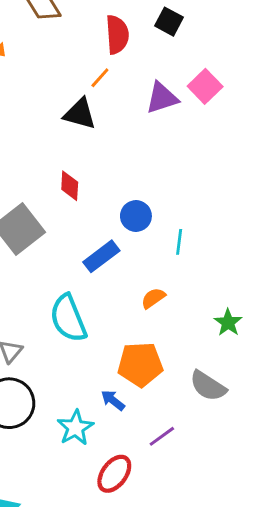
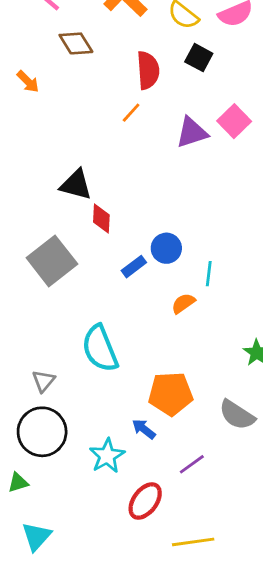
black triangle: (80, 114) -> (76, 185), moved
blue rectangle: (101, 256) -> (134, 267), moved, size x0.7
orange semicircle: (153, 298) -> (183, 303), moved

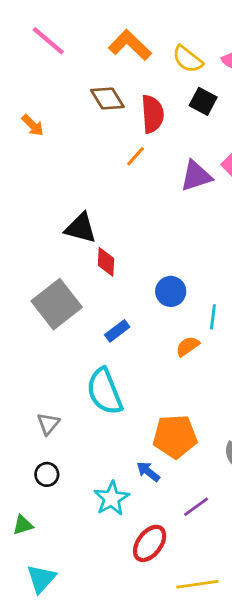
brown diamond: (76, 43) -> (107, 99), moved
blue rectangle: (134, 267) -> (117, 331), moved
black circle: (42, 432) -> (47, 474), size x0.5

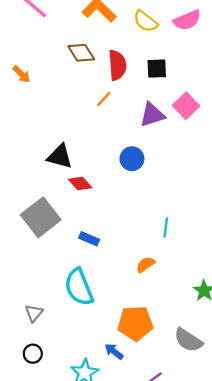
black square: (203, 101) -> (157, 69), moved, turned -30
red diamond: (106, 262) -> (80, 184), turned -45
blue circle: (171, 291) -> (132, 159), moved
blue rectangle: (117, 331) -> (89, 239), turned 60
orange semicircle: (188, 346) -> (145, 265), moved

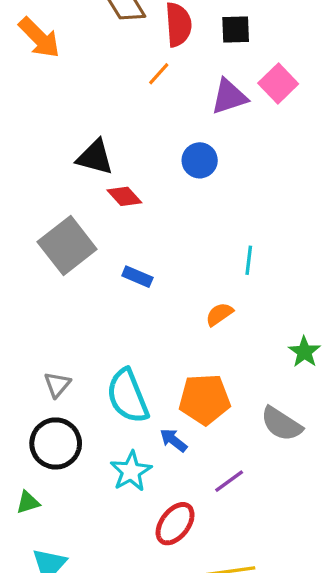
orange arrow: (22, 74) -> (39, 38), size x1.6
cyan semicircle: (79, 287) -> (128, 396), moved
black circle: (33, 354) -> (56, 443), size x1.8

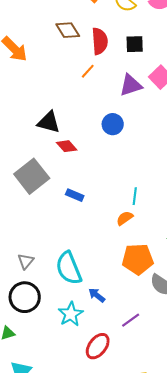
cyan line: (249, 260) -> (135, 196), moved
orange pentagon: (205, 399) -> (138, 259), moved

